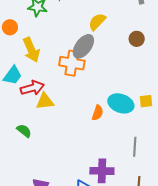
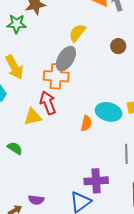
red arrow: (32, 88) -> (48, 103), moved, turned -90

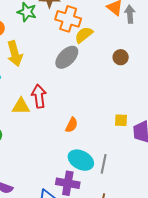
orange cross: (56, 76) -> (68, 19), moved
cyan ellipse: (109, 112) -> (81, 160), moved

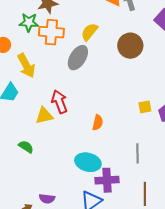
orange cross: (68, 19) -> (51, 32), moved
brown circle: (121, 57) -> (130, 46), size x1.6
cyan ellipse: (81, 160) -> (88, 162), moved

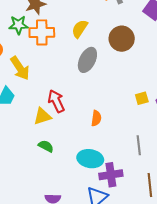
gray ellipse: (78, 58) -> (87, 60), moved
green semicircle: (26, 147) -> (46, 146), moved

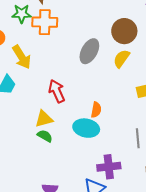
yellow semicircle: (80, 29) -> (121, 59), moved
yellow triangle: (42, 116) -> (44, 119), moved
cyan ellipse: (90, 159) -> (86, 128), moved

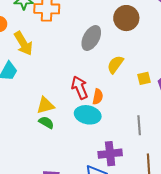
yellow semicircle: (121, 59) -> (115, 65), moved
red arrow: (57, 91) -> (80, 88), moved

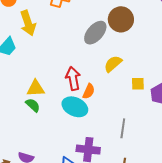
brown circle: (126, 18) -> (121, 19), moved

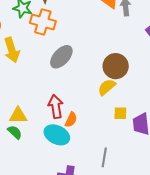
brown circle: (121, 19) -> (116, 66), moved
gray ellipse: (95, 33) -> (61, 57), moved
yellow semicircle: (113, 64) -> (107, 87), moved

